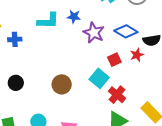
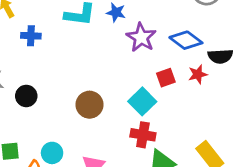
red cross: (117, 95) -> (143, 135), moved, turned -36

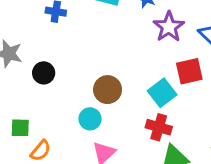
red square: (166, 78) -> (189, 71), size x1.4
cyan circle: (52, 153) -> (90, 119), moved

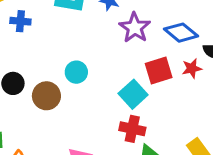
brown circle: (108, 90) -> (46, 96), moved
cyan circle: (90, 119) -> (76, 72), moved

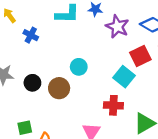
blue cross: (20, 21) -> (31, 35), turned 32
red cross: (132, 129) -> (113, 105), moved

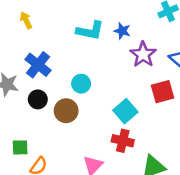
blue cross: (31, 35) -> (38, 65), moved, size x1.5
cyan circle: (79, 67) -> (81, 84), moved
cyan square: (124, 77) -> (125, 111), moved

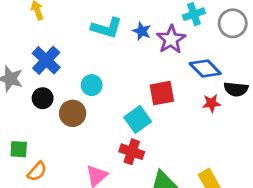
purple star: (143, 54) -> (171, 39), moved
red square: (163, 92) -> (162, 93), moved

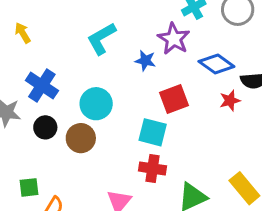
cyan L-shape: (107, 28) -> (101, 39), turned 144
blue star: (142, 31) -> (145, 61), moved
cyan circle: (92, 85) -> (96, 104), size x1.4
cyan square: (138, 119) -> (153, 132), turned -30

